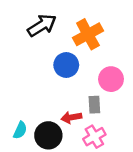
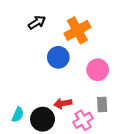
black arrow: (42, 25) -> (37, 22), size x0.7
gray rectangle: (94, 105) -> (102, 105), moved

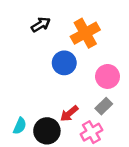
red arrow: (63, 103) -> (69, 114), turned -30
gray rectangle: (102, 105) -> (104, 106), moved, turned 48

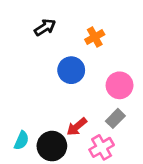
orange cross: (85, 33) -> (95, 37), size x0.6

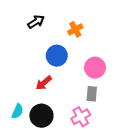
gray rectangle: (115, 118) -> (92, 94), turned -40
red arrow: (77, 127) -> (44, 83), moved

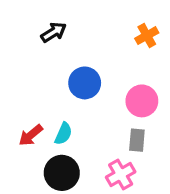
orange cross: (75, 29) -> (147, 36), moved
red arrow: (44, 83) -> (31, 135), moved
cyan semicircle: (17, 111) -> (63, 134), moved

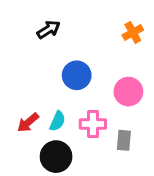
gray rectangle: (137, 140) -> (124, 140), moved
pink cross: (121, 174) -> (93, 124), moved, turned 30

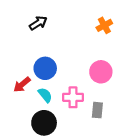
blue circle: (77, 75) -> (45, 68), moved
cyan semicircle: (57, 121) -> (45, 95), turned -63
red arrow: (28, 123) -> (22, 85), moved

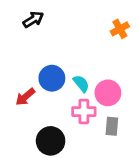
black arrow: (38, 23) -> (33, 20), moved
pink circle: (101, 72) -> (108, 93), moved
cyan semicircle: (45, 95) -> (81, 84), moved

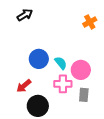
red arrow: (25, 97) -> (24, 86), moved

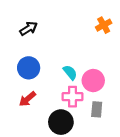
black arrow: (25, 15) -> (29, 29), moved
blue circle: (39, 59) -> (29, 68), moved
black circle: (38, 106) -> (61, 122), moved

